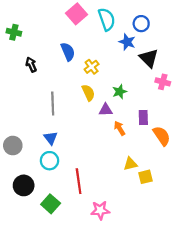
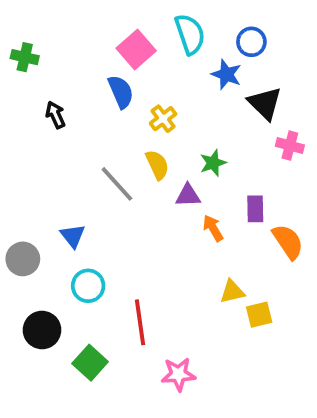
pink square: (76, 14) -> (136, 49), moved
gray line: (53, 103) -> (117, 184), moved, turned -40
blue triangle: (51, 138) -> (73, 236), moved

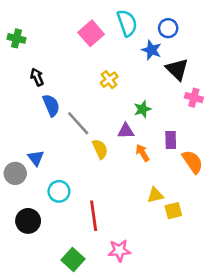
blue semicircle: (121, 92) -> (51, 105), moved
yellow semicircle: (157, 165) -> (100, 149), moved
blue triangle: (73, 236) -> (36, 158), moved
green square: (90, 363) -> (73, 259), moved

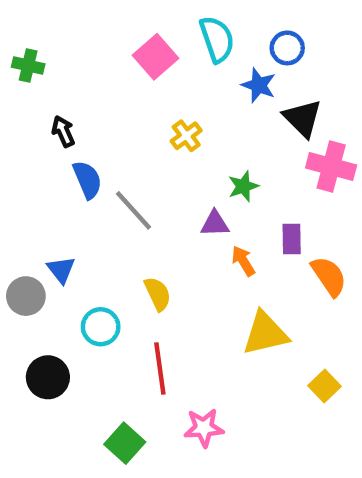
pink cross: (194, 98) -> (331, 167), size x1.5
yellow semicircle: (100, 149) -> (158, 294), moved
yellow triangle: (155, 195) -> (265, 333), size x1.6
yellow square: (173, 211) -> (325, 386), moved, turned -30

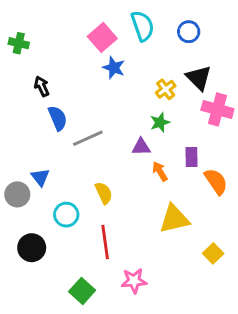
blue star: (259, 85) -> (114, 68), moved
yellow cross: (186, 136) -> (166, 89), moved
gray line: (134, 210) -> (88, 138), turned -72

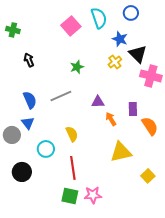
blue circle: (189, 32) -> (131, 13), moved
blue star: (114, 68) -> (120, 39), moved
blue semicircle: (58, 118) -> (30, 100), moved
green star: (160, 122) -> (77, 67), moved
green square: (82, 291) -> (70, 196), moved, turned -30

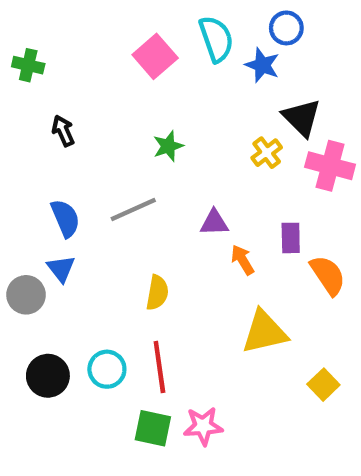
blue star: (120, 39) -> (262, 65), moved
yellow cross: (115, 62) -> (267, 153), moved
yellow semicircle: (72, 134) -> (157, 293), turned 35
cyan circle: (46, 149) -> (107, 369), moved

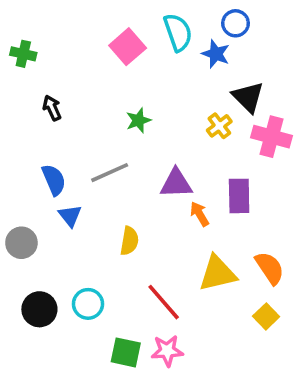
purple triangle: (214, 223) -> (176, 183), size x1.4
purple rectangle: (291, 238) -> (239, 196), size x1.4
blue triangle: (61, 269) -> (70, 216), moved
orange semicircle: (328, 275) -> (270, 268), moved
red line: (159, 367) -> (164, 302), moved, turned -33

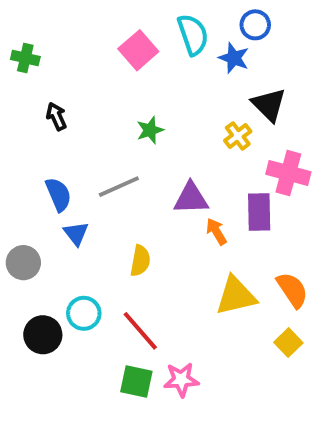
pink cross: (271, 137) -> (288, 173), moved
red line: (164, 302) -> (140, 331), moved
cyan circle: (88, 304) -> (84, 313), moved

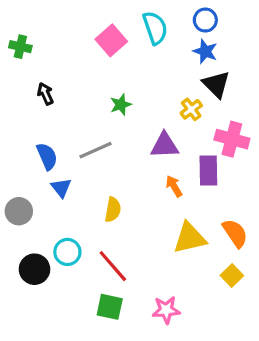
blue star: (234, 58) -> (205, 51), moved
purple triangle: (191, 198) -> (165, 145), moved
pink star: (181, 380) -> (166, 310), moved

